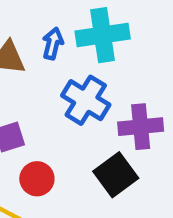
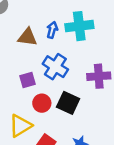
blue cross: (86, 100) -> (55, 67), moved
black square: (116, 175) -> (68, 103), moved, turned -30

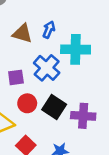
cyan cross: (79, 26) -> (76, 49), moved
purple cross: (99, 76) -> (83, 116), moved

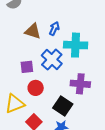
black square: (54, 107) -> (63, 106), moved
purple cross: (83, 116) -> (80, 84), moved

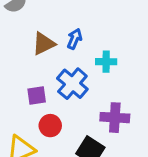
brown triangle: (33, 31) -> (44, 44), turned -42
cyan cross: (76, 45) -> (106, 62), size x0.6

